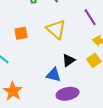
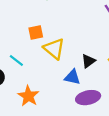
yellow triangle: (56, 29) -> (54, 49), moved

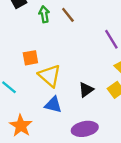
blue triangle: (72, 77) -> (53, 105), moved

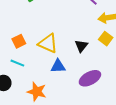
orange square: (30, 58) -> (19, 41), moved

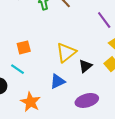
yellow triangle: (48, 43) -> (66, 53), moved, turned 45
blue triangle: (58, 66) -> (58, 81), turned -35

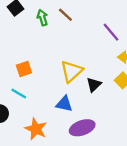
blue triangle: (58, 81) -> (64, 104), turned 42
purple ellipse: (87, 100) -> (82, 128), moved

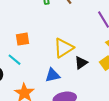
blue triangle: (64, 104) -> (53, 75), turned -35

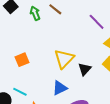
cyan line: (15, 60) -> (20, 92), moved

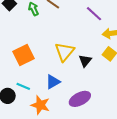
orange square: (22, 60) -> (23, 55), size x1.5
blue triangle: (60, 88) -> (53, 82), moved

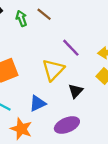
purple line: (94, 14) -> (71, 48), moved
black triangle: (85, 61) -> (76, 91), moved

